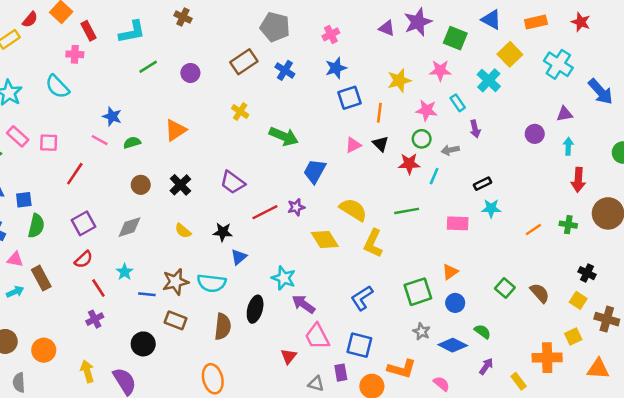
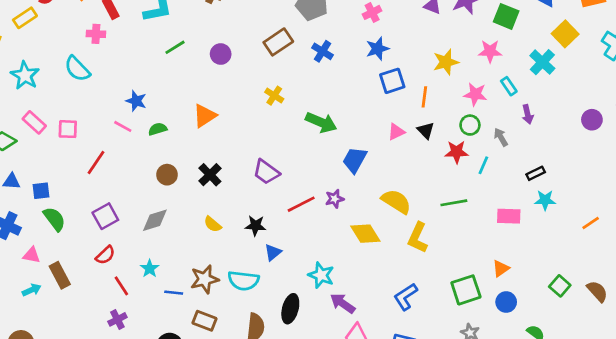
gray arrow: (450, 150) -> (501, 137), turned 70
green semicircle: (36, 226) -> (54, 219), turned -50

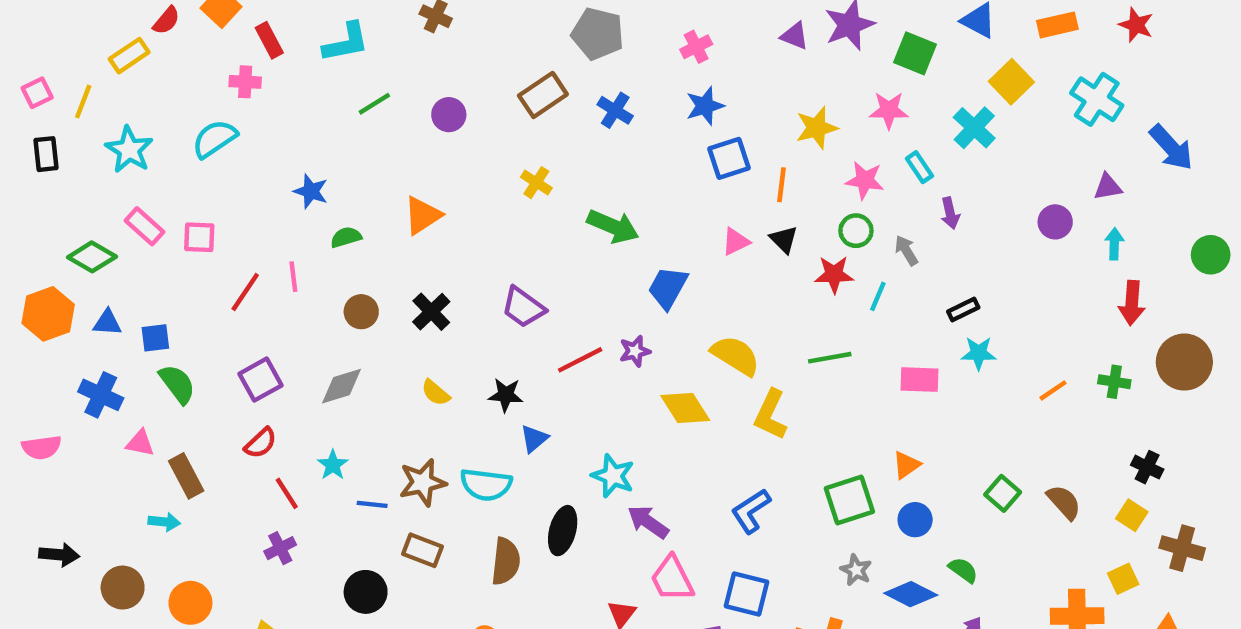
cyan semicircle: (77, 69) -> (215, 139), turned 100
pink line: (123, 126) -> (293, 277), moved, turned 54
cyan arrow: (32, 290) -> (164, 522), moved, turned 30

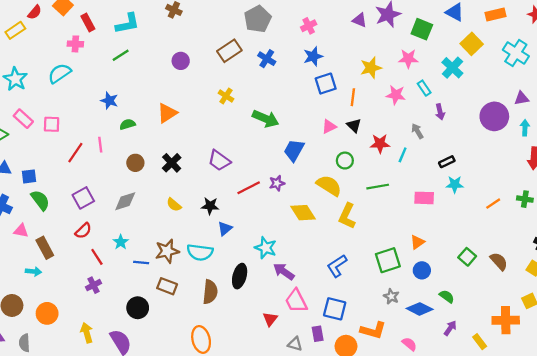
gray pentagon: (598, 34) -> (258, 19), turned 30
green line: (374, 104) -> (121, 55), moved
purple circle: (1055, 222) -> (494, 116), size x1.6
green circle: (856, 231) -> (345, 161), moved

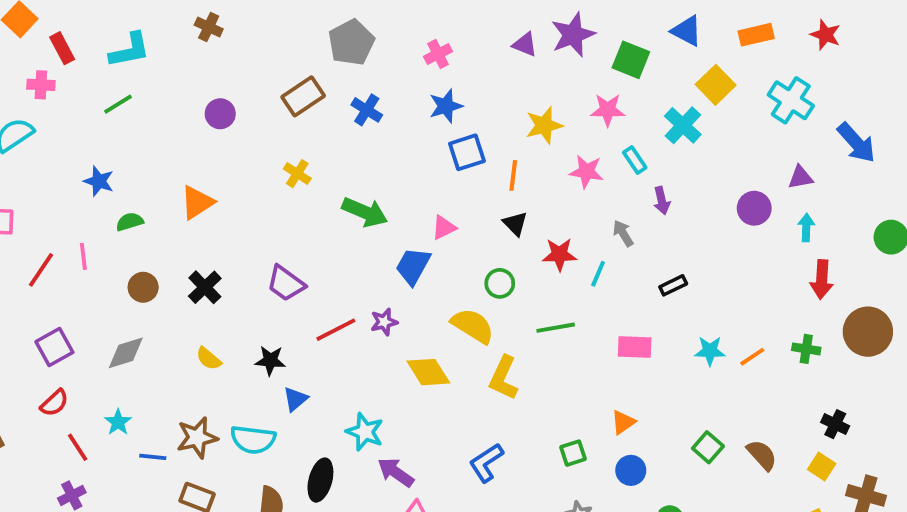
purple circle: (494, 116) -> (754, 208), size x0.7
pink triangle: (329, 127) -> (444, 227), moved
cyan star: (455, 184) -> (710, 351), moved
green square: (388, 260) -> (573, 453), size x0.6

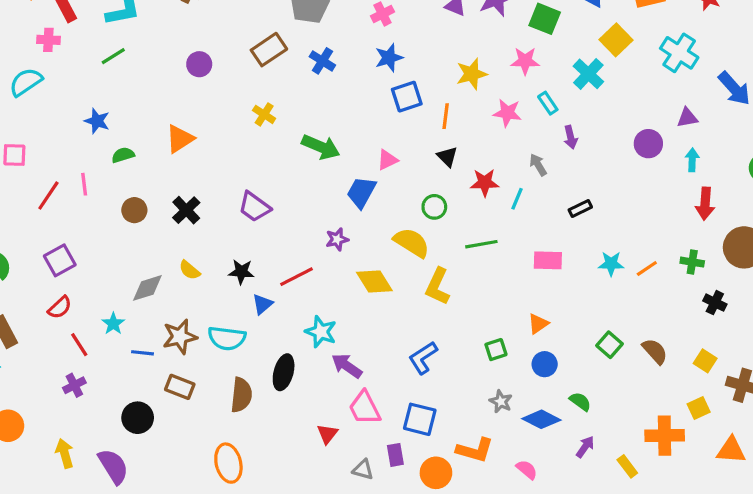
red line: (336, 330) -> (297, 277), moved
gray diamond: (126, 353) -> (147, 288), moved
black cross: (835, 424) -> (715, 303), moved

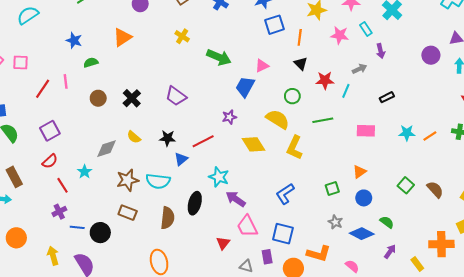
orange triangle: (180, 139) -> (122, 37), moved
gray arrow: (538, 165) -> (360, 69), turned 96
blue line: (142, 353) -> (77, 227), moved

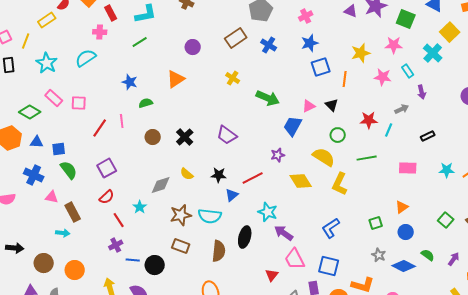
black triangle: (301, 64) -> (332, 105), moved
purple arrow: (390, 251) -> (454, 259), moved

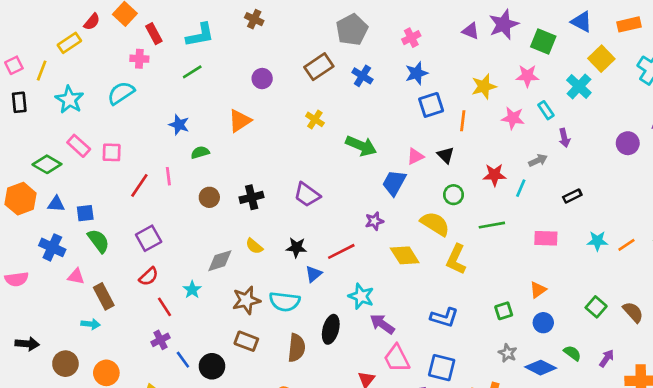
black cross: (185, 137) -> (252, 197), turned 30
blue L-shape: (331, 228) -> (444, 317), turned -130
blue line: (133, 260) -> (183, 360), turned 48

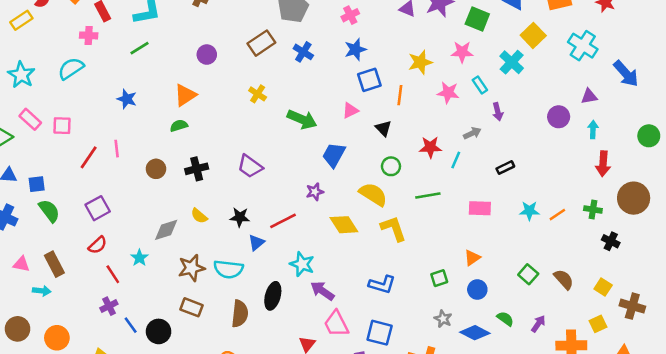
green semicircle: (200, 152) -> (179, 126), moved
pink triangle: (415, 156) -> (350, 110), moved
yellow L-shape: (456, 259) -> (393, 229), turned 136
pink triangle: (76, 277) -> (21, 264), moved

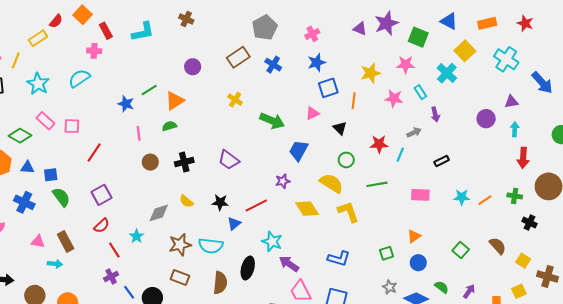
green line: (139, 48) -> (149, 90), moved
pink line: (117, 149) -> (139, 133), moved
brown semicircle: (564, 279) -> (498, 246), moved

